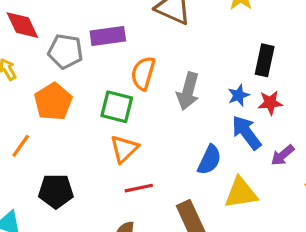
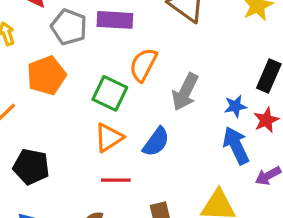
red star: (270, 103) -> (266, 120), turned -30
blue semicircle: (209, 160) -> (156, 142), moved

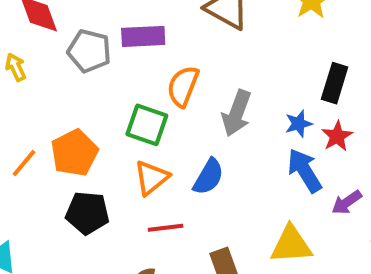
orange pentagon: (46, 75) -> (74, 153), moved
black pentagon: (31, 167) -> (87, 213), moved

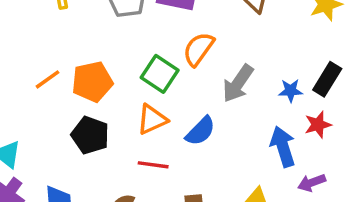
blue star: (299, 124) -> (291, 91), moved

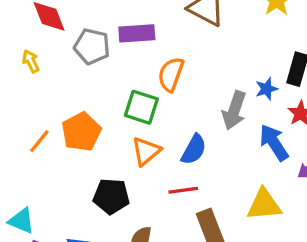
gray arrow: (238, 83) -> (234, 111), moved
black pentagon: (90, 135) -> (111, 196), moved
red line: (153, 165) -> (183, 190), moved

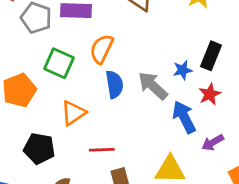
green square: (141, 107) -> (59, 63), moved
gray arrow: (234, 111) -> (153, 86), turned 108
blue semicircle: (194, 150) -> (114, 84), moved, turned -44

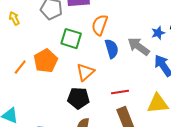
black pentagon: (39, 148) -> (78, 98), moved
red line: (102, 150) -> (120, 92), moved

